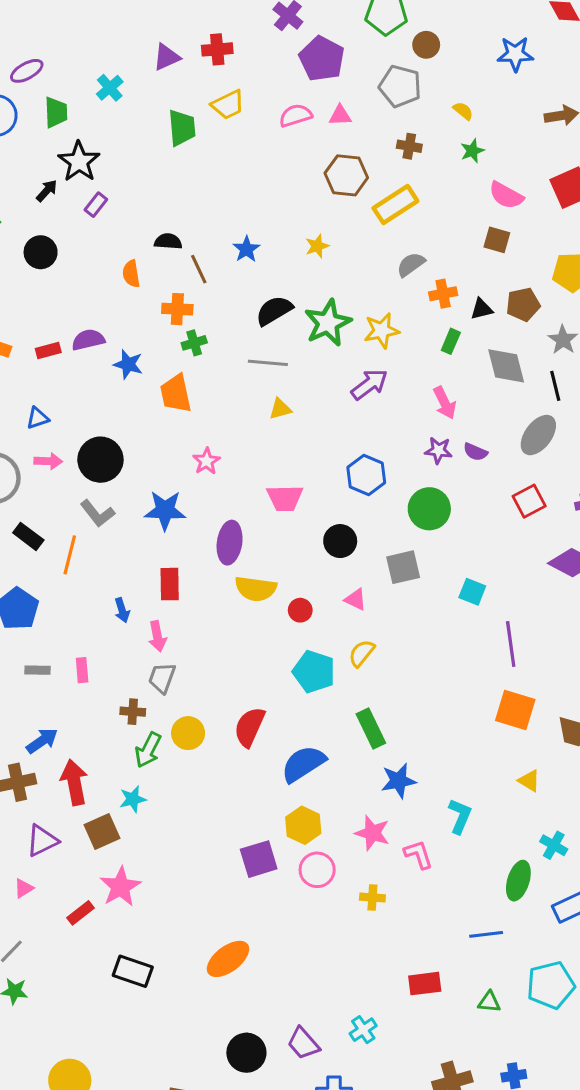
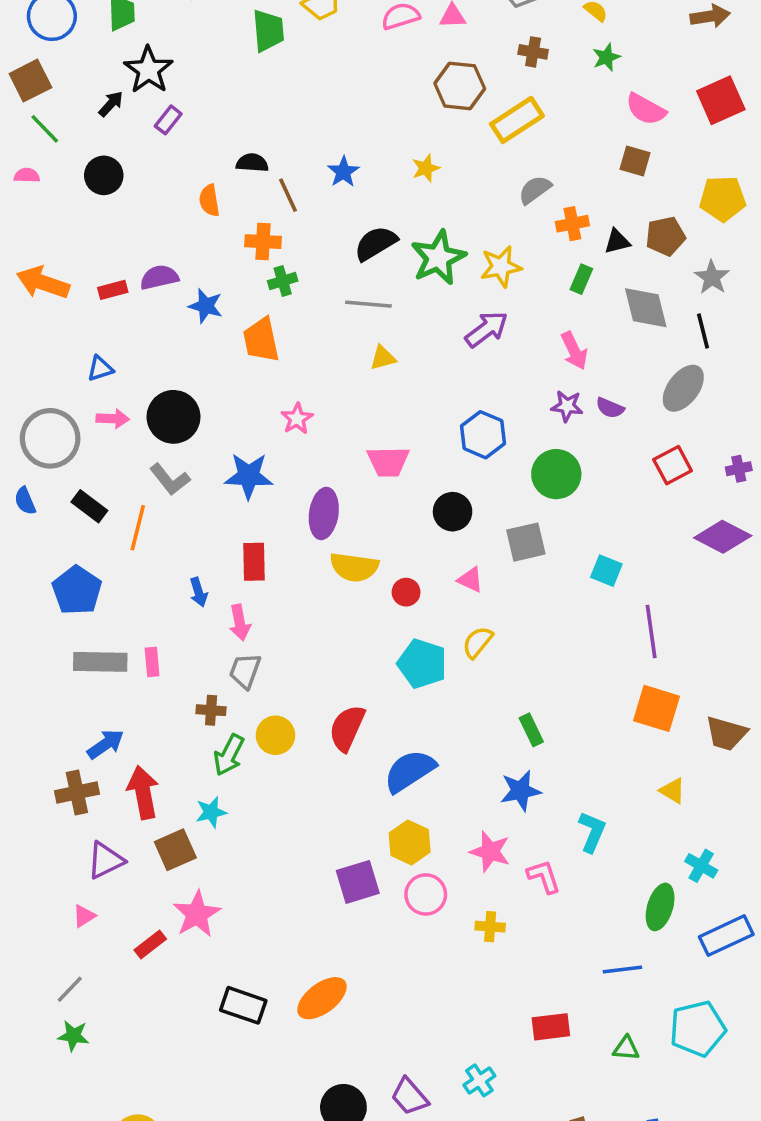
gray rectangle: (37, 670) -> (100, 662), size x1.8
green rectangle: (371, 728) -> (531, 730), moved, size x0.7
black rectangle: (133, 971) -> (243, 1005), moved

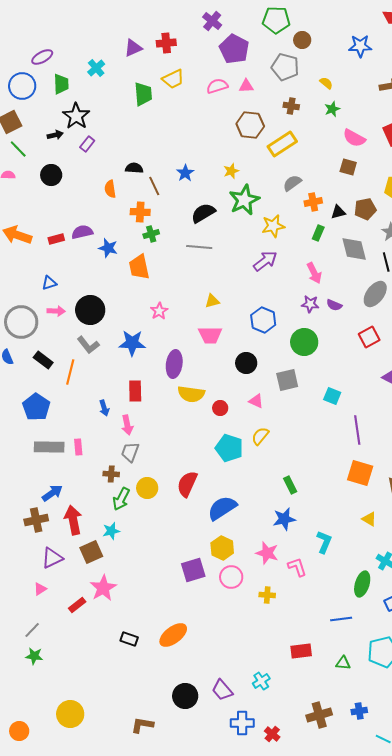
black arrow: (111, 104) -> (55, 135), turned 35
green star: (438, 258) -> (244, 200), moved
yellow triangle: (383, 358) -> (212, 301), moved
black rectangle: (243, 1005) -> (129, 639), size x0.7

